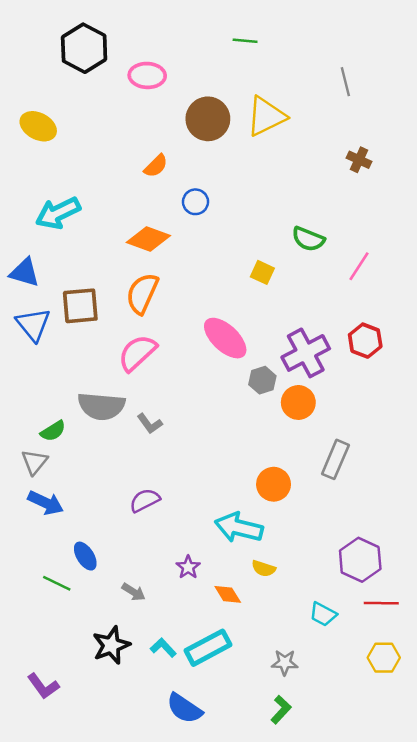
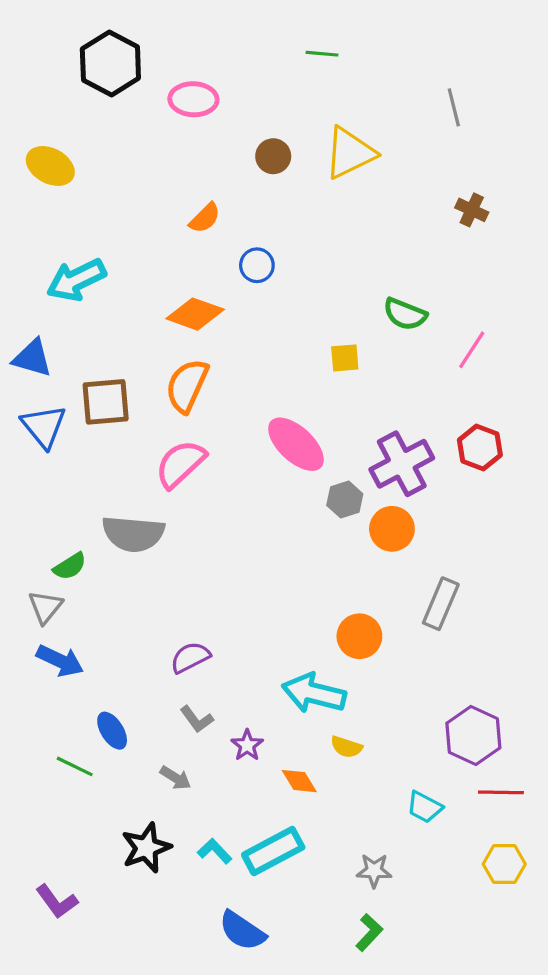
brown circle: (208, 119) -> (273, 156), size x0.6
yellow square: (262, 272) -> (345, 358), turned -30
gray L-shape: (150, 424) -> (197, 719), moved

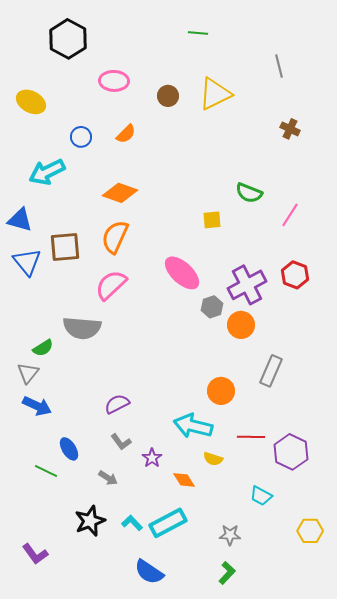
pink ellipse: (193, 99) -> (114, 81), moved
blue circle: (257, 265) -> (81, 137), moved
red line: (501, 792) -> (251, 437), moved

